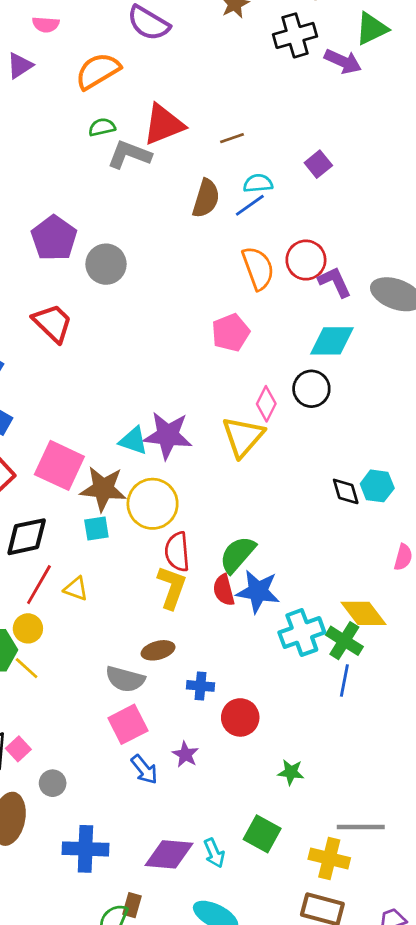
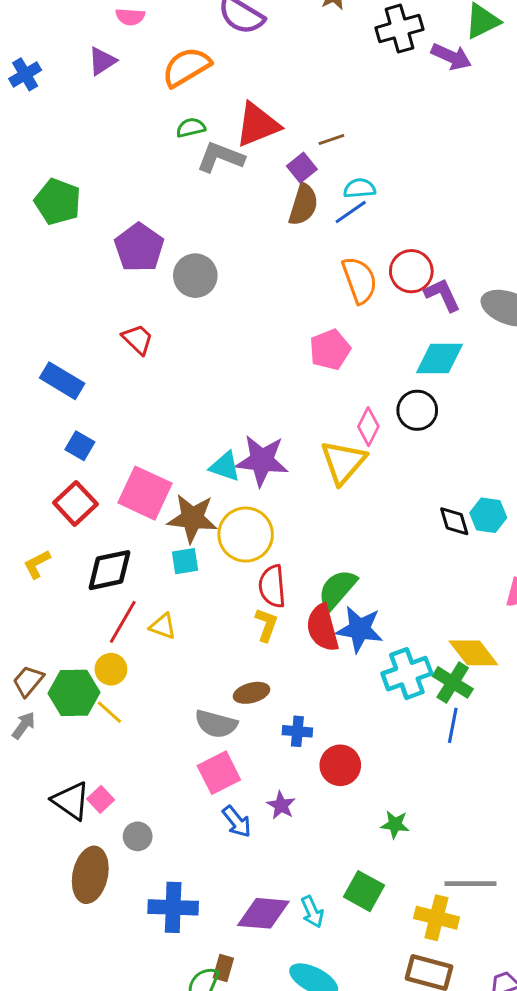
purple square: (318, 164) -> (302, 168), moved
red trapezoid: (53, 323) -> (138, 339), size x0.7
yellow L-shape: (172, 587) -> (266, 625), size x0.7
red semicircle: (224, 590) -> (323, 628), size x1.4

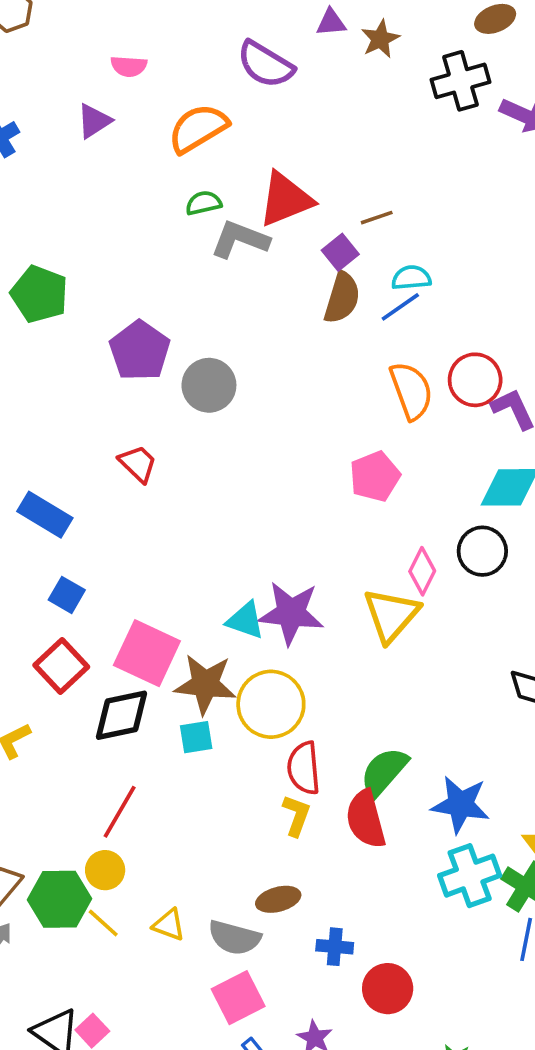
black diamond: (109, 570) -> (121, 715), moved
yellow triangle: (163, 626) -> (169, 925), moved
blue star: (360, 629) -> (460, 805), moved

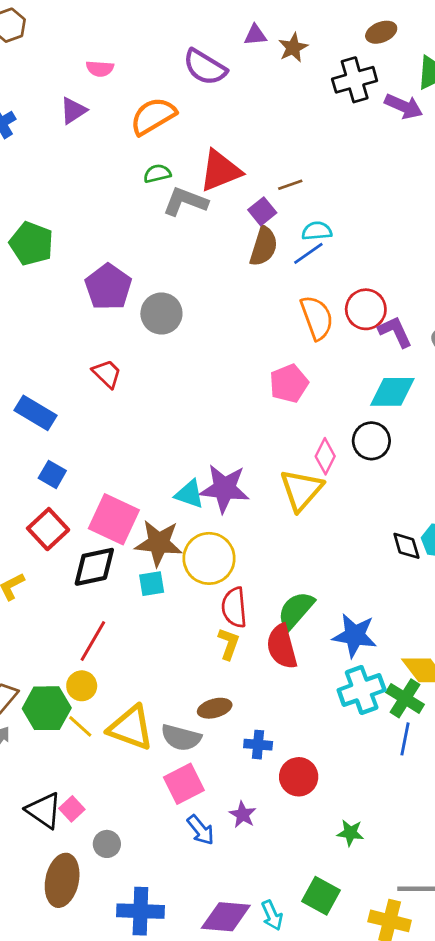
yellow triangle: (169, 925) -> (131, 728), size x1.8

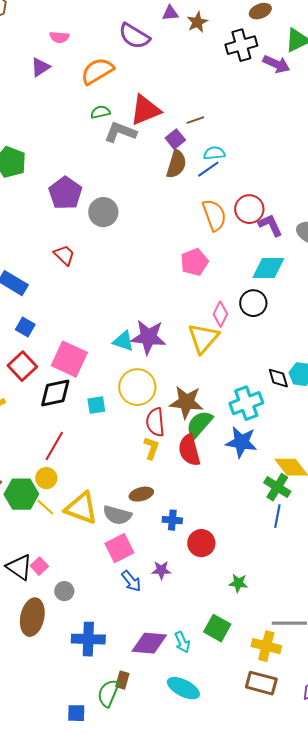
brown star: (159, 543) -> (186, 402), moved
cyan cross: (362, 690) -> (246, 403), moved
purple star: (243, 815) -> (161, 570), turned -30

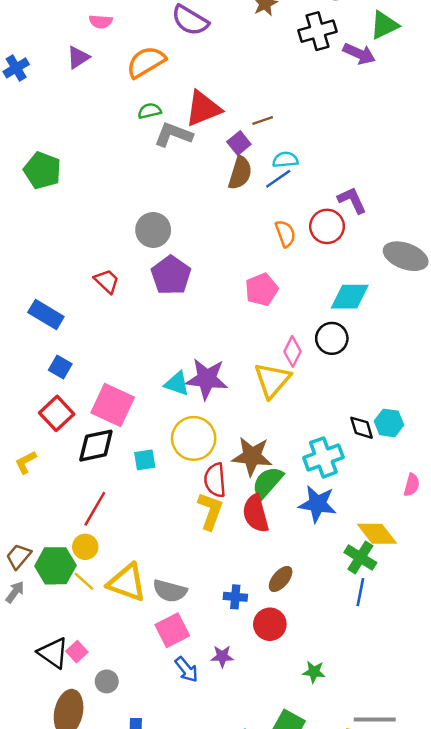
purple pentagon: (65, 193) -> (171, 275), moved
orange semicircle: (214, 215) -> (285, 234), size x0.7
purple L-shape: (270, 225) -> (352, 200), moved
yellow L-shape: (151, 448) -> (210, 511), size x1.4
brown ellipse: (141, 494) -> (281, 579), moved, turned -35

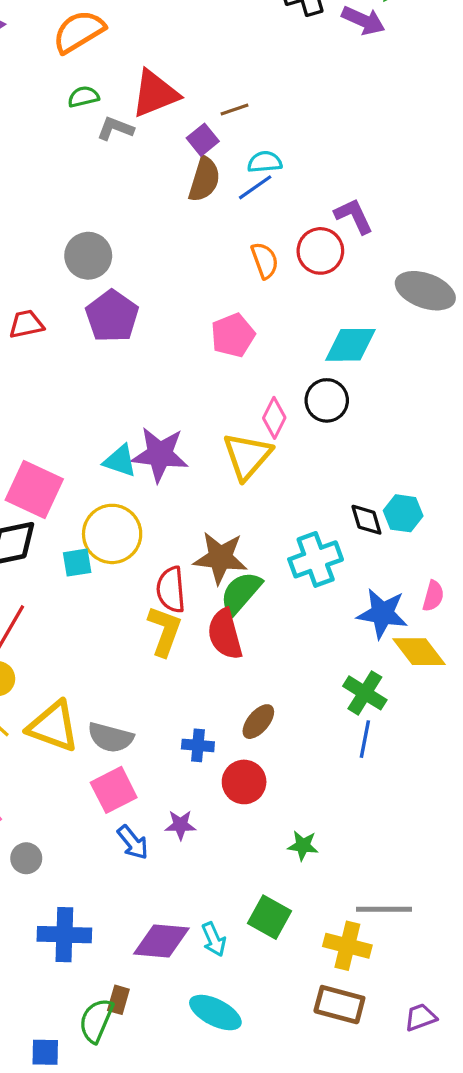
gray L-shape: (173, 135) -> (115, 129), size x0.7
red trapezoid: (107, 281) -> (26, 324), turned -56
yellow circle: (194, 438) -> (112, 534), moved
blue star: (317, 504) -> (382, 613), moved
yellow diamond: (377, 534) -> (419, 652), moved

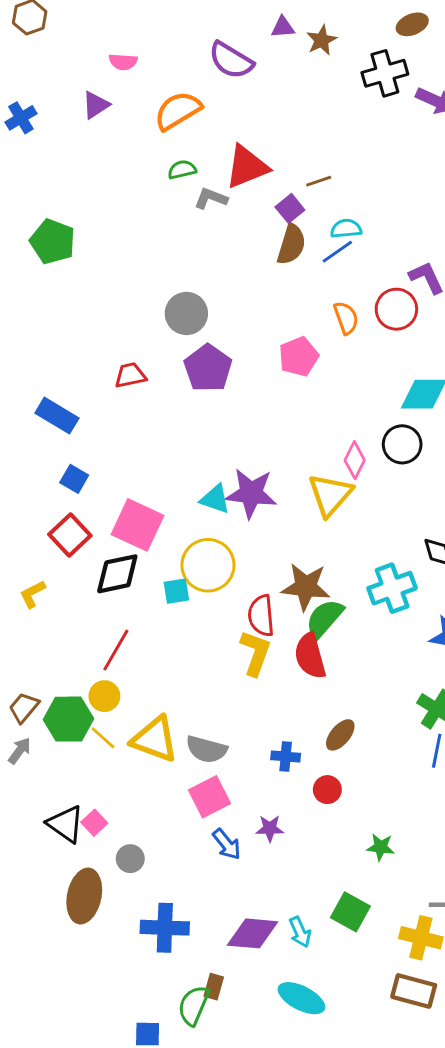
pink pentagon: (233, 335) -> (299, 357), moved
red circle: (244, 782) -> (327, 790), size x0.7

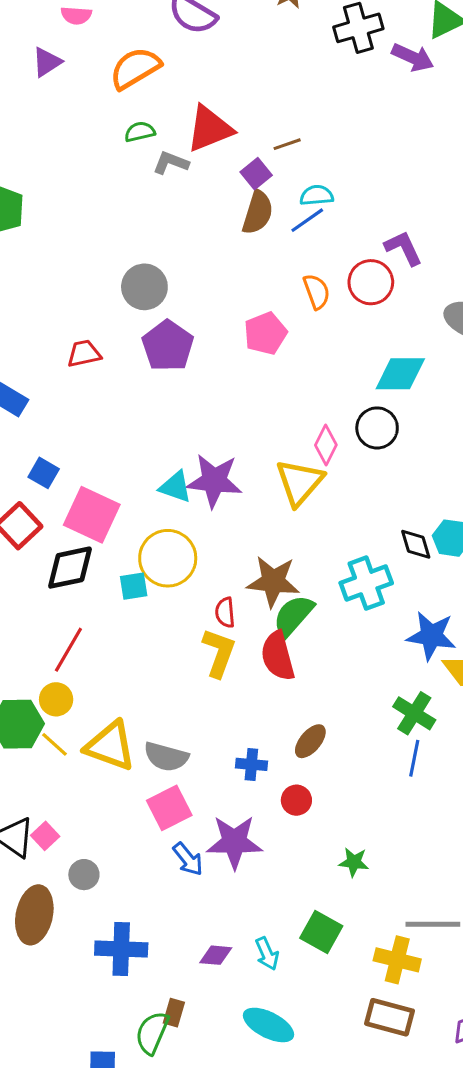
blue square: (74, 479) -> (44, 473), moved
red semicircle: (261, 616) -> (225, 612), size x0.7
purple star: (270, 828) -> (234, 842), size x1.8
purple diamond: (253, 933) -> (216, 955), size x0.6

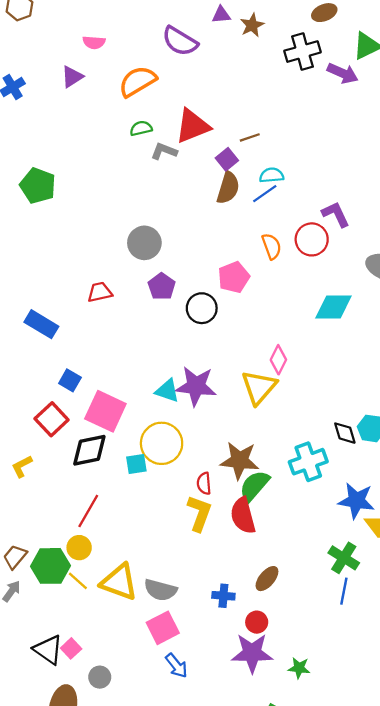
purple pentagon: (168, 346) -> (162, 286), size x0.7
black circle: (377, 428) -> (202, 308), moved
purple star: (234, 842) -> (252, 653), moved

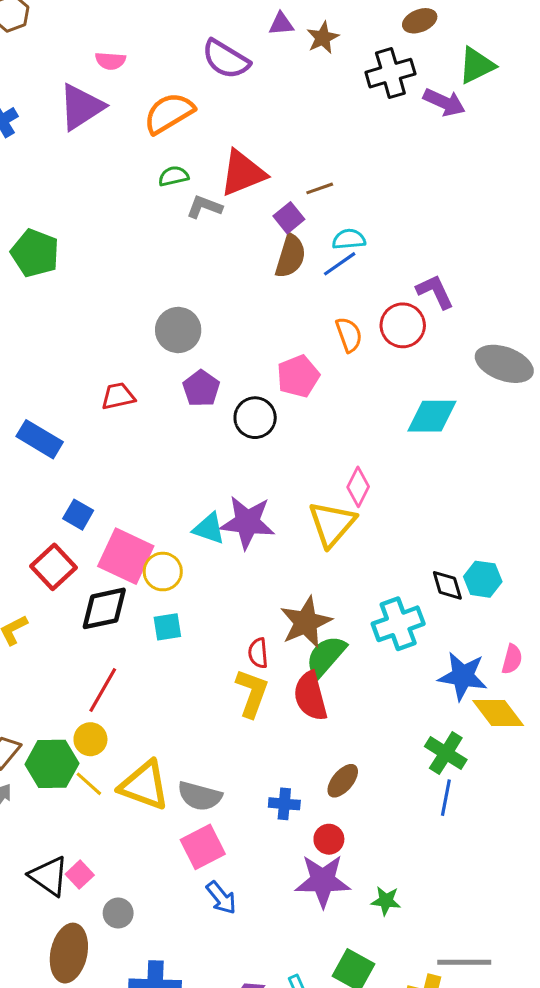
purple triangle: (72, 77) -> (81, 107), size x1.6
yellow circle: (162, 443) -> (163, 572), moved, size x0.7
brown star: (239, 461) -> (306, 622), turned -30

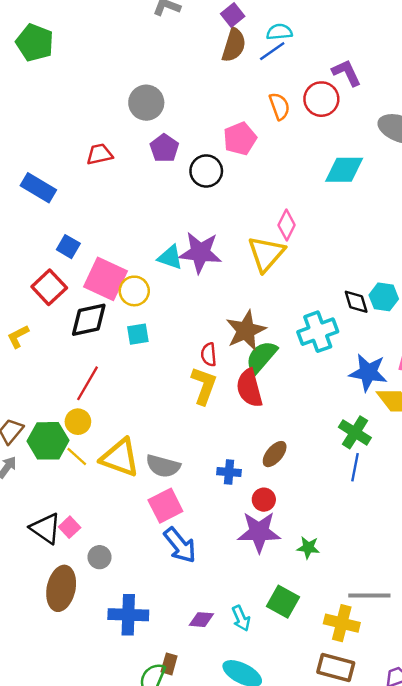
blue arrow: (221, 898) -> (180, 545), size x1.4

